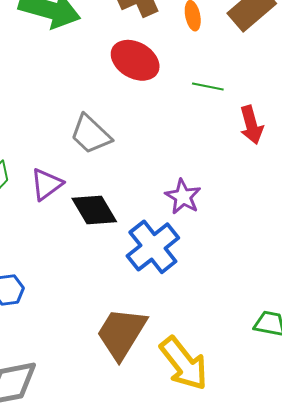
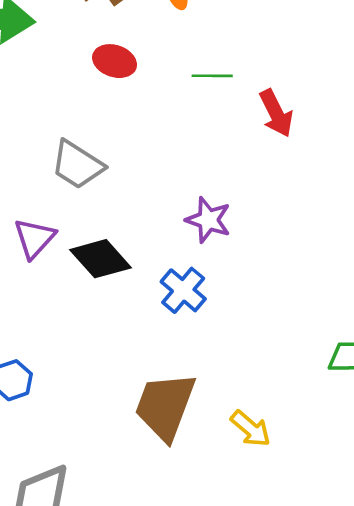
red ellipse: (135, 60) -> (115, 61), size x0.7
blue cross: (153, 247) -> (183, 290), size x0.7
yellow arrow: (184, 363) -> (251, 429), size x0.6

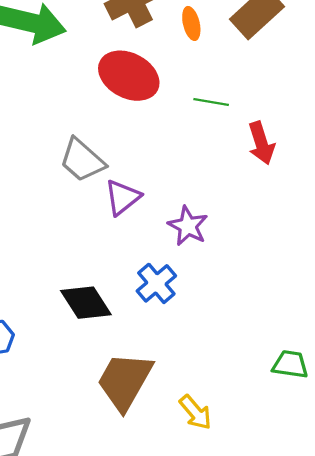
red ellipse: (115, 61) -> (129, 76), size x1.6
purple triangle: (34, 238) -> (122, 197), moved
black diamond: (101, 259) -> (86, 303), moved

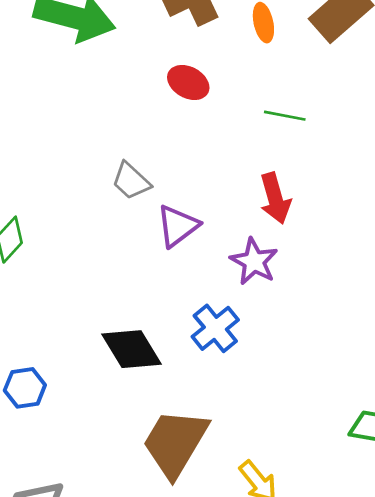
red ellipse: (129, 76) -> (188, 82), size x0.6
red arrow: (261, 143) -> (275, 198), moved
gray trapezoid: (82, 160) -> (131, 181), size x0.7

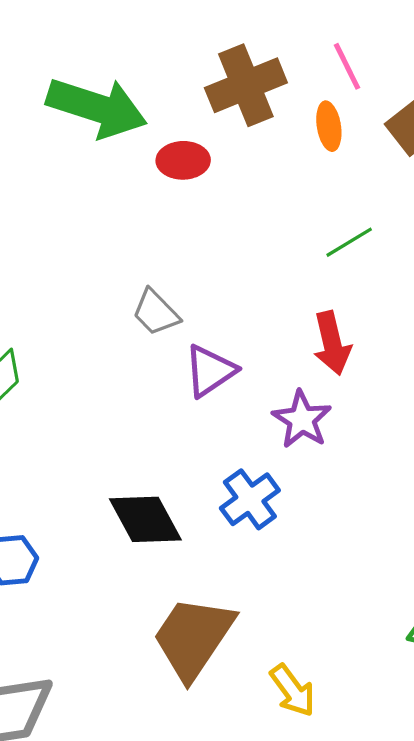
red ellipse: (188, 82) -> (183, 160), moved, turned -33
green line: (285, 116) -> (349, 242), turned -45

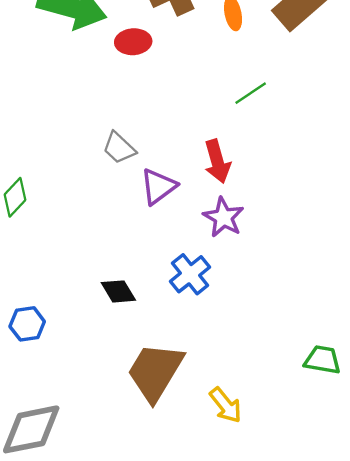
red arrow: (332, 343) -> (217, 161), moved
black diamond: (145, 519) -> (118, 291), size x0.7

